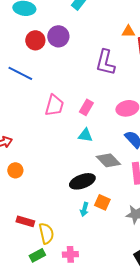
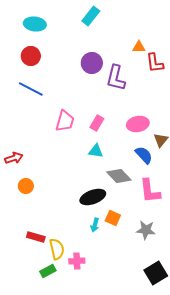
purple circle: (58, 36) -> (92, 63), moved
red circle: (35, 40) -> (31, 56), moved
pink cross: (70, 254) -> (77, 261), moved

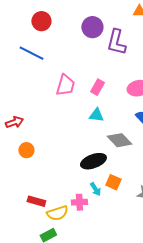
red circle: (31, 56) -> (41, 21), moved
cyan arrow: (95, 225) -> (95, 189), turned -48
yellow semicircle: (57, 249) -> (57, 213), turned 85
pink cross: (77, 261) -> (79, 202), moved

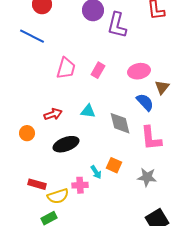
cyan triangle: (96, 115) -> (88, 111), moved
red arrow: (14, 122) -> (53, 114), moved
gray diamond: (119, 140) -> (120, 123), turned 30
black ellipse: (93, 161) -> (66, 144), moved

